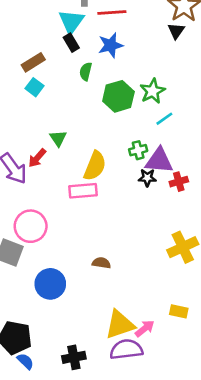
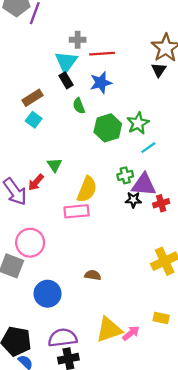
green semicircle: (86, 71) -> (79, 106), turned -35
purple semicircle: (126, 349) -> (63, 338), moved

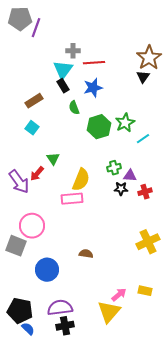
cyan square: (34, 120) -> (32, 128), moved
cyan line: (148, 148) -> (143, 139), moved
purple triangle: (144, 185) -> (130, 176), size x0.6
yellow triangle: (109, 330) -> (109, 312), moved, turned -30
pink arrow: (131, 333) -> (119, 295), moved

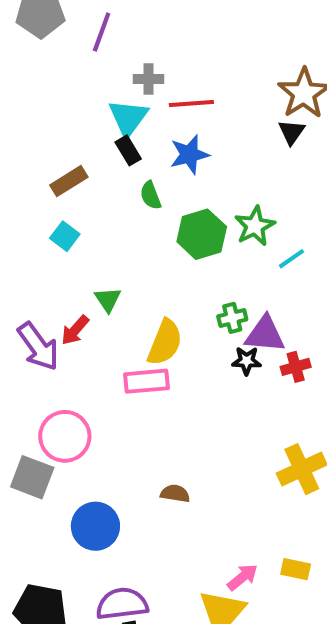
purple line: (36, 28) -> (102, 32), moved
purple triangle: (130, 176) -> (265, 334), size x1.5

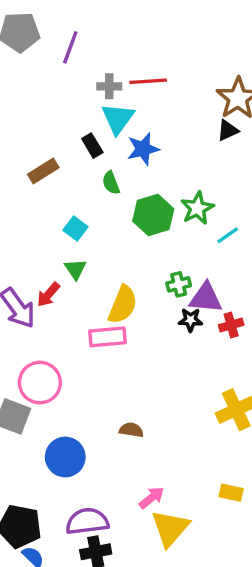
red line: (191, 103) -> (148, 81), moved
cyan triangle: (128, 118) -> (118, 118), moved
black triangle: (292, 132) -> (228, 130), turned 30
cyan square: (65, 236) -> (75, 229), moved
pink arrow: (242, 577) -> (152, 498), moved

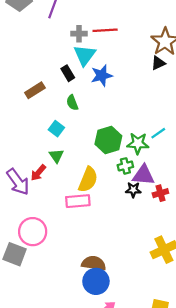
green semicircle: (111, 183) -> (72, 103), moved
green star: (197, 208) -> (138, 143), moved, turned 30
green hexagon: (153, 215) -> (108, 140), moved
brown semicircle: (131, 430) -> (94, 263), size x1.5
blue circle: (65, 457) -> (96, 281), moved

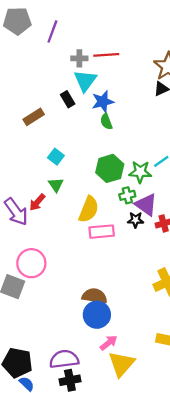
green semicircle: (72, 103) -> (106, 122), moved
purple triangle: (143, 175) -> (146, 205), turned 30
pink rectangle: (78, 201) -> (102, 232), moved

